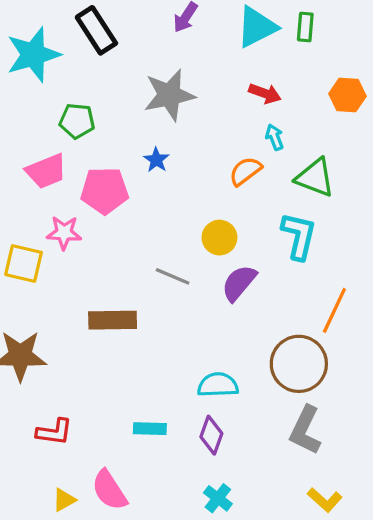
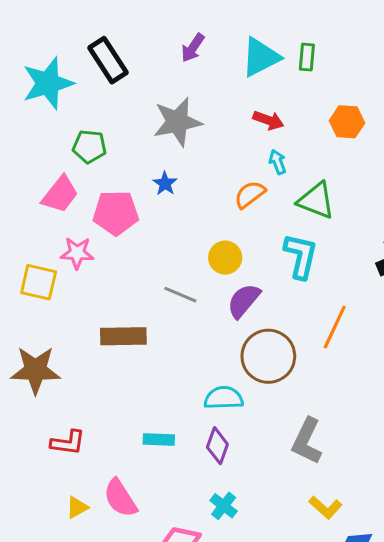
pink trapezoid: (46, 171) -> (60, 194), turned -30
brown circle: (299, 364) -> (268, 356), moved

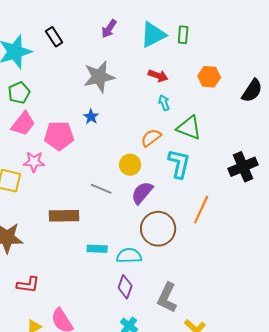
black rectangle: (108, 60) -> (54, 37), size x0.7
green pentagon: (89, 147) -> (19, 93), moved, turned -30
orange semicircle: (250, 194) -> (151, 138), moved
cyan rectangle: (159, 440) -> (97, 249), moved
gray L-shape: (307, 441) -> (167, 298), moved

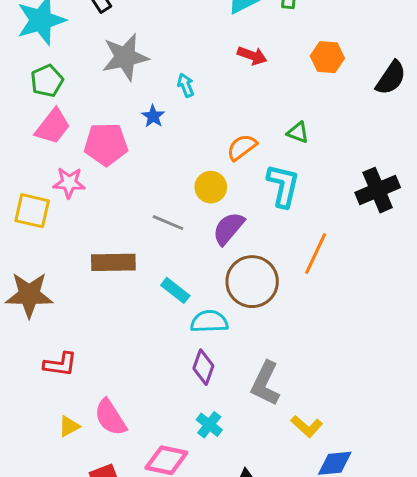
gray star: (99, 77) -> (125, 57), moved
cyan arrow: (164, 103) -> (186, 85), moved
green triangle: (189, 128) -> (298, 132), size x0.6
cyan rectangle: (97, 249) -> (175, 290), moved, turned 36

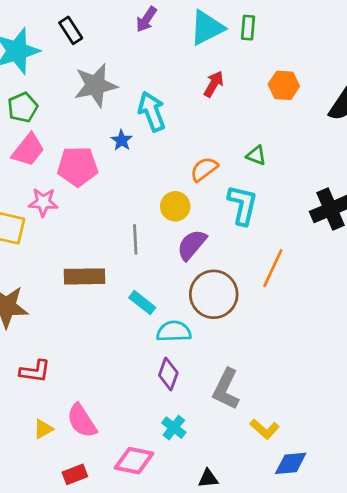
red arrow: (252, 56) -> (214, 84), turned -80
cyan arrow: (186, 85) -> (152, 111), size x1.8
gray line: (168, 223) -> (135, 239), turned 64

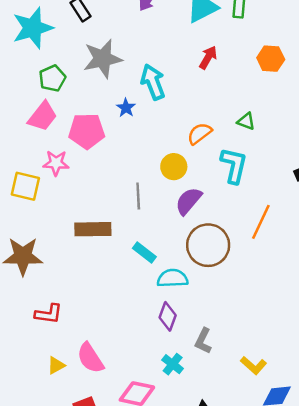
green pentagon: (23, 107) -> (52, 78), moved
gray L-shape: (226, 389) -> (203, 341), moved, size x0.7

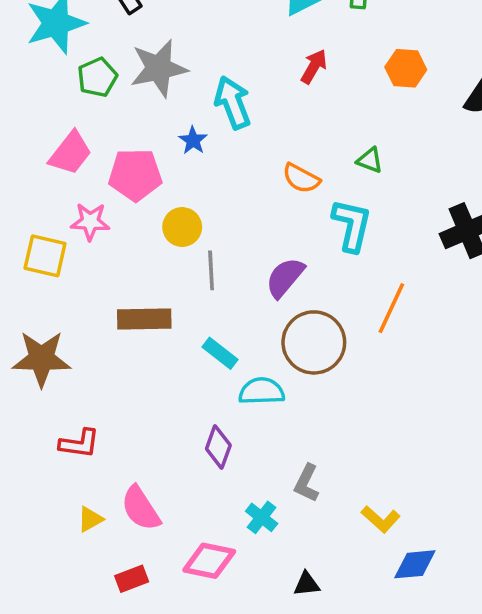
green pentagon: (52, 78) -> (97, 77), moved
orange semicircle: (200, 134) -> (301, 178), turned -115
yellow circle: (174, 167) -> (182, 227), moved
purple diamond: (168, 316) -> (218, 447), moved

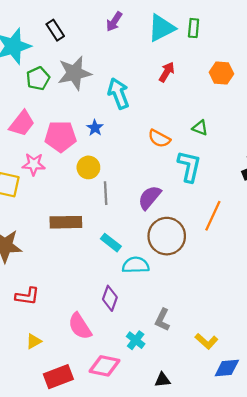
blue star: (193, 140) -> (95, 128), moved
pink semicircle: (141, 508) -> (80, 326), moved
red rectangle: (132, 579) -> (58, 377), size x1.5

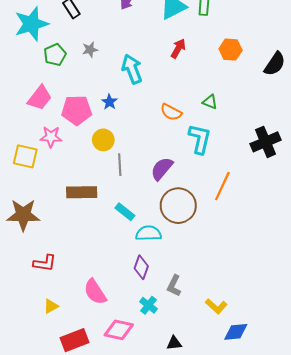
gray star: (74, 73) -> (90, 50), size x0.5
purple diamond: (110, 298) -> (141, 267), moved

